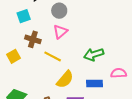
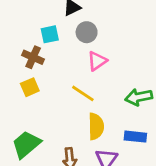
gray circle: (59, 11) -> (87, 32), moved
brown cross: (33, 39) -> (33, 57), moved
yellow semicircle: (65, 79) -> (96, 126), turned -48

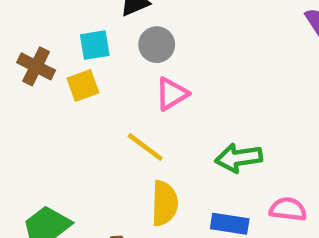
brown cross: (33, 57) -> (36, 66), moved
yellow square: (30, 87) -> (83, 86), moved

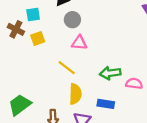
cyan square: (95, 45) -> (33, 15), moved
pink triangle: (172, 94) -> (79, 43), turned 35
pink semicircle: (288, 209) -> (134, 83), moved

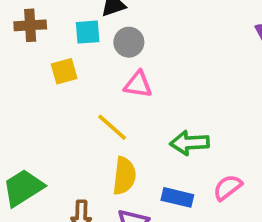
cyan square: (33, 15) -> (88, 32), moved
brown cross: (16, 29) -> (30, 25), moved, turned -35
pink semicircle: (134, 83) -> (228, 188), moved, turned -49

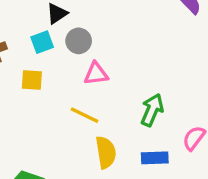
yellow square: (64, 71) -> (32, 80), turned 35
green arrow: (190, 143) -> (152, 110), turned 132

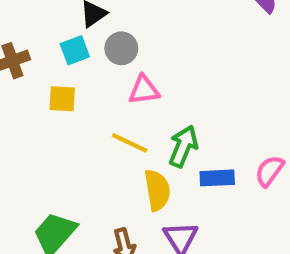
green arrow: (152, 110) -> (183, 146), moved
blue rectangle: (155, 158) -> (217, 178), moved

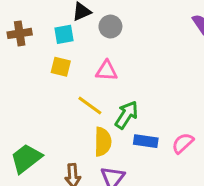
gray circle: (121, 48) -> (110, 27), moved
yellow square: (62, 99) -> (61, 67), moved

